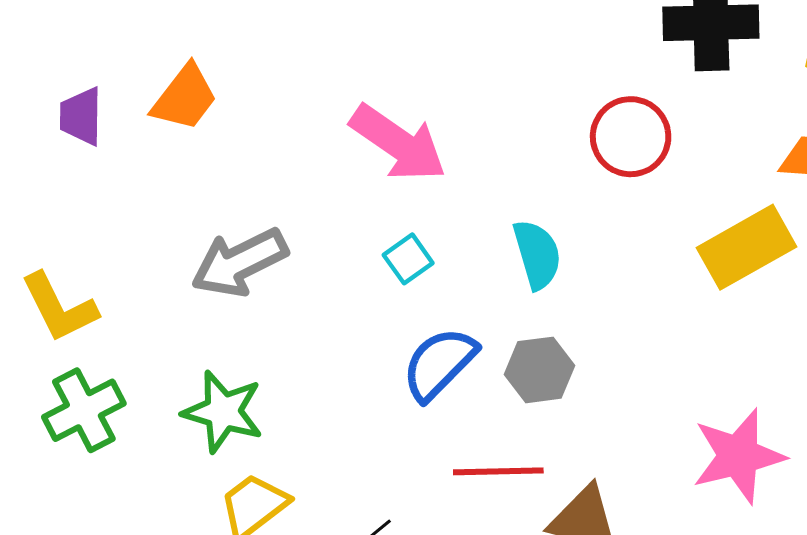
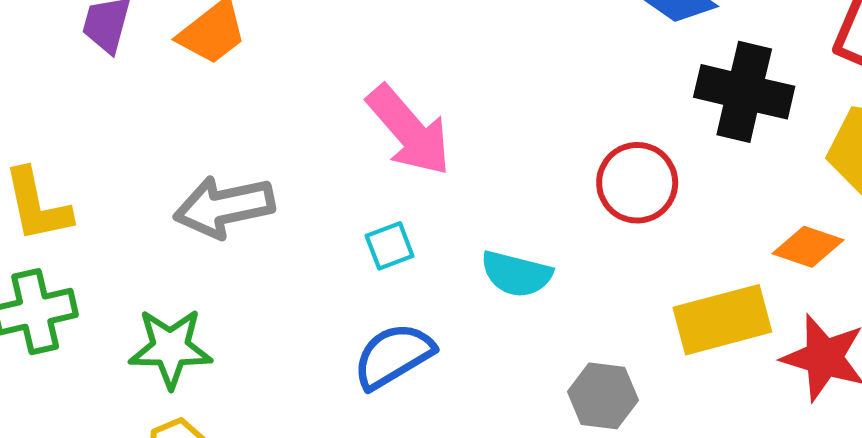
cyan semicircle: (537, 254) -> (516, 274), turned 106
gray hexagon: (540, 370) -> (603, 396), moved
green star: (223, 412) -> (170, 348), turned -30

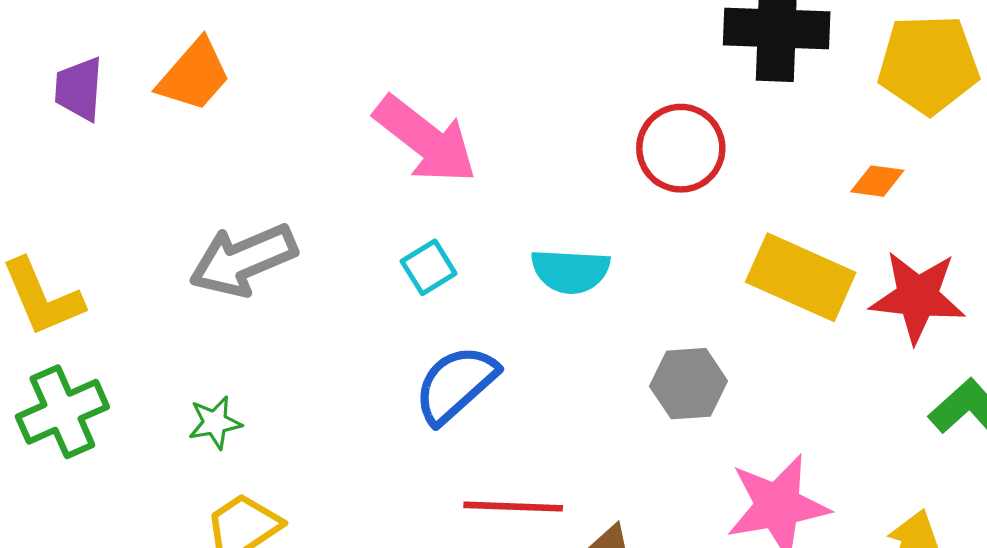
orange diamond: (808, 247) -> (877, 181), size x0.7
yellow rectangle: (722, 320) -> (801, 277), turned 50
green star: (170, 348) -> (215, 423), size x0.6

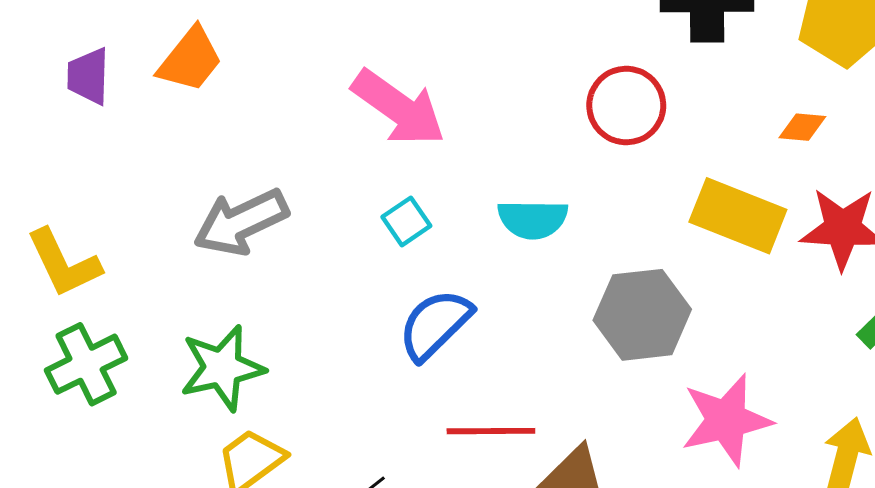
gray hexagon: (689, 384) -> (642, 315), size x1.4
green star: (215, 423) -> (222, 368), size x1.8

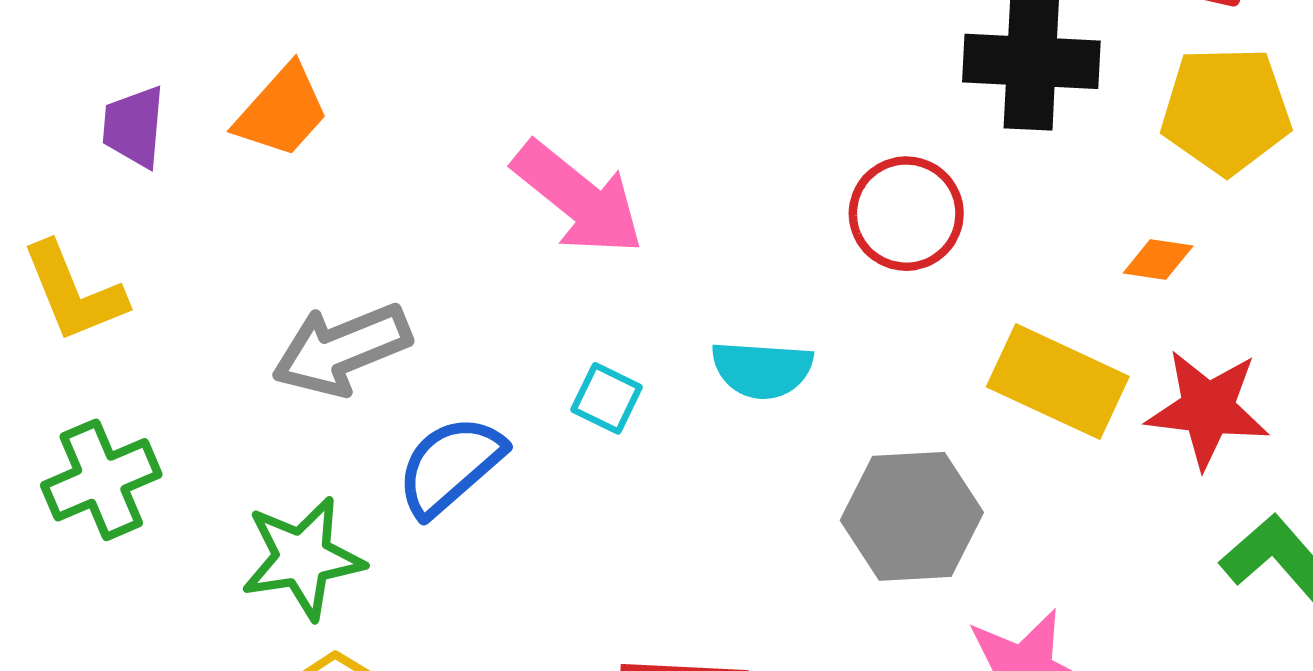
cyan square: (406, 221) -> (607, 398), moved, turned -33
yellow L-shape: (64, 263) -> (74, 292), moved
blue semicircle: (435, 325) -> (450, 466), moved
green cross: (86, 364) -> (101, 480), moved

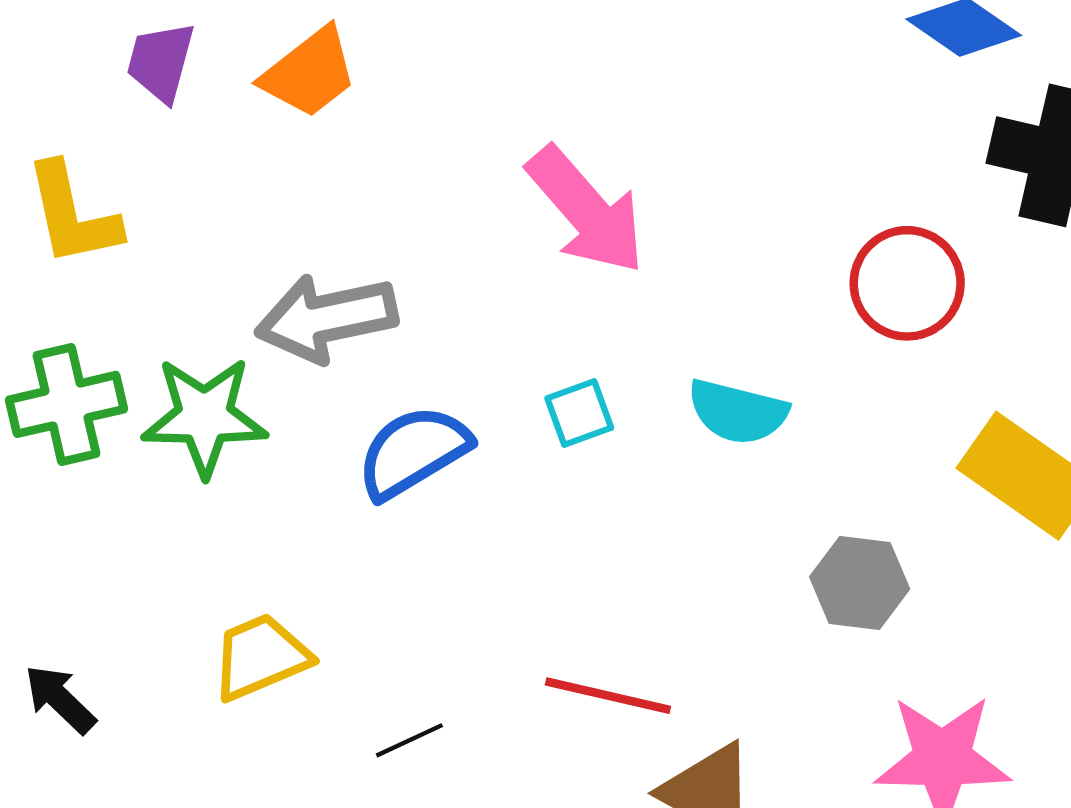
cyan square: (607, 398) -> (579, 413), turned 34
gray hexagon: (912, 516) -> (860, 583), size x0.7
green star: (303, 558) -> (205, 417), moved

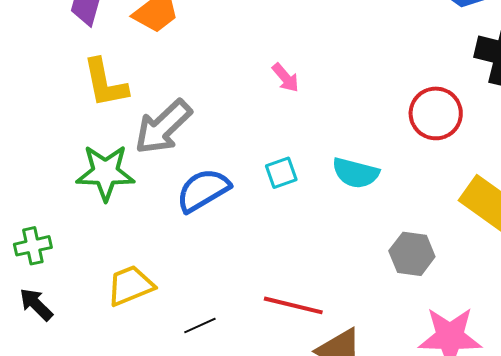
pink arrow: (586, 210) -> (285, 78), size x0.5
yellow L-shape: (72, 215) -> (105, 83), moved
gray arrow: (327, 318) -> (163, 127), turned -32
green cross: (67, 404) -> (33, 246), moved, size x0.7

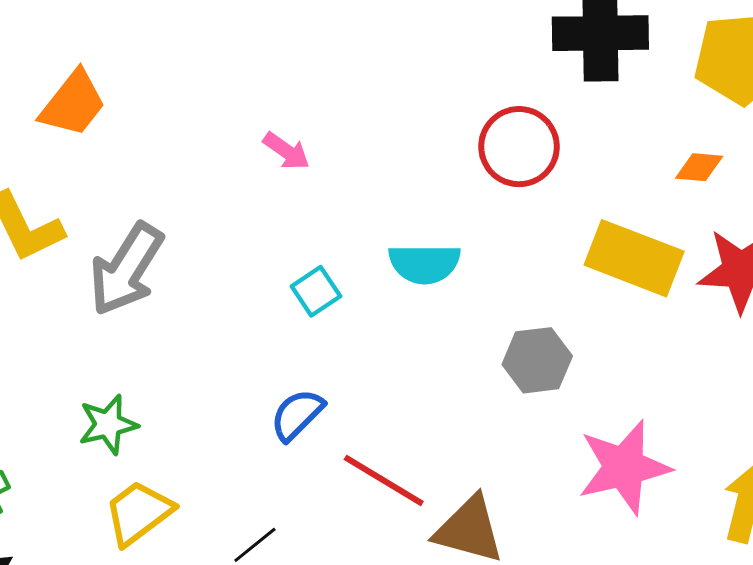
green star: (105, 173) -> (108, 424), moved, size x0.7
blue semicircle: (203, 190) -> (297, 415), moved, size x0.7
red line: (293, 305) -> (384, 480), turned 32

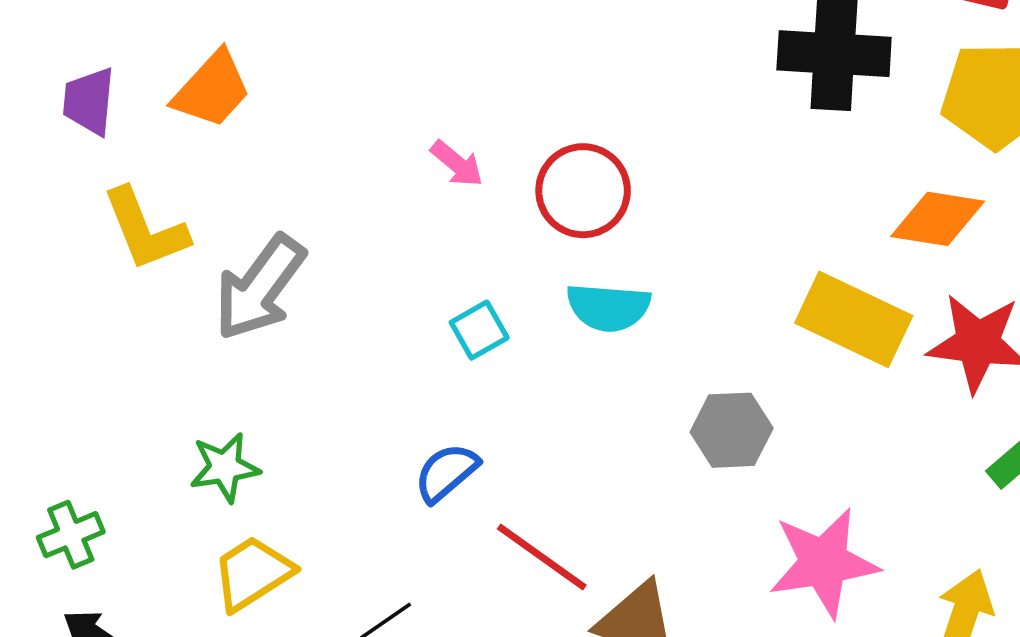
red circle: (519, 147) -> (583, 191), moved
orange diamond: (699, 167) -> (938, 219), size x1.6

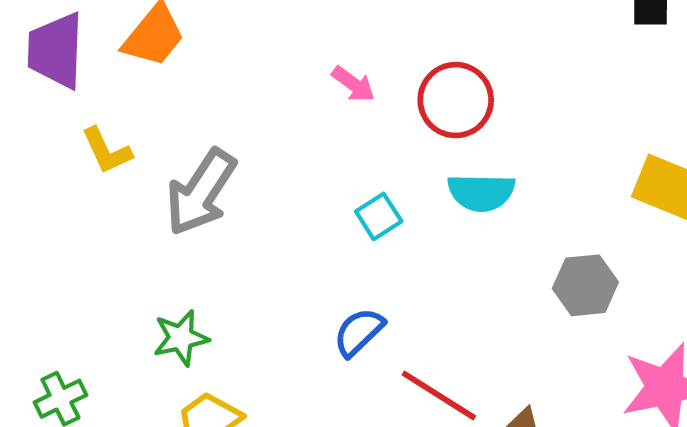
purple trapezoid: (89, 101) -> (56, 50), size x1.4
yellow L-shape: (145, 229) -> (107, 151), size x0.7

